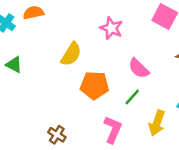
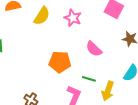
yellow semicircle: (71, 54) -> (42, 16), moved
green line: (132, 97) -> (89, 79), moved, turned 64

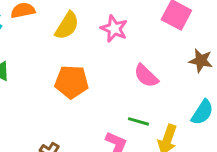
orange pentagon: (60, 62) -> (72, 82), moved

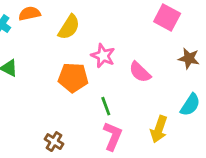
pink star: (114, 29) -> (103, 56), moved
green line: (138, 121) -> (106, 106), moved, turned 54

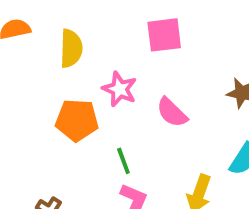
pink square: (167, 18) -> (164, 35), moved, turned -35
yellow semicircle: (69, 27) -> (71, 48), turned -30

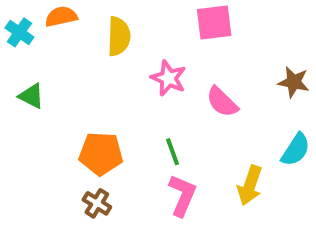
orange pentagon: (77, 120) -> (101, 154), moved

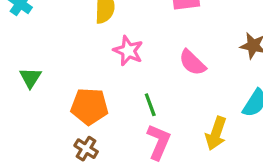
pink star: (168, 78) -> (128, 51), moved
green triangle: (31, 96) -> (30, 78), moved, turned 35

